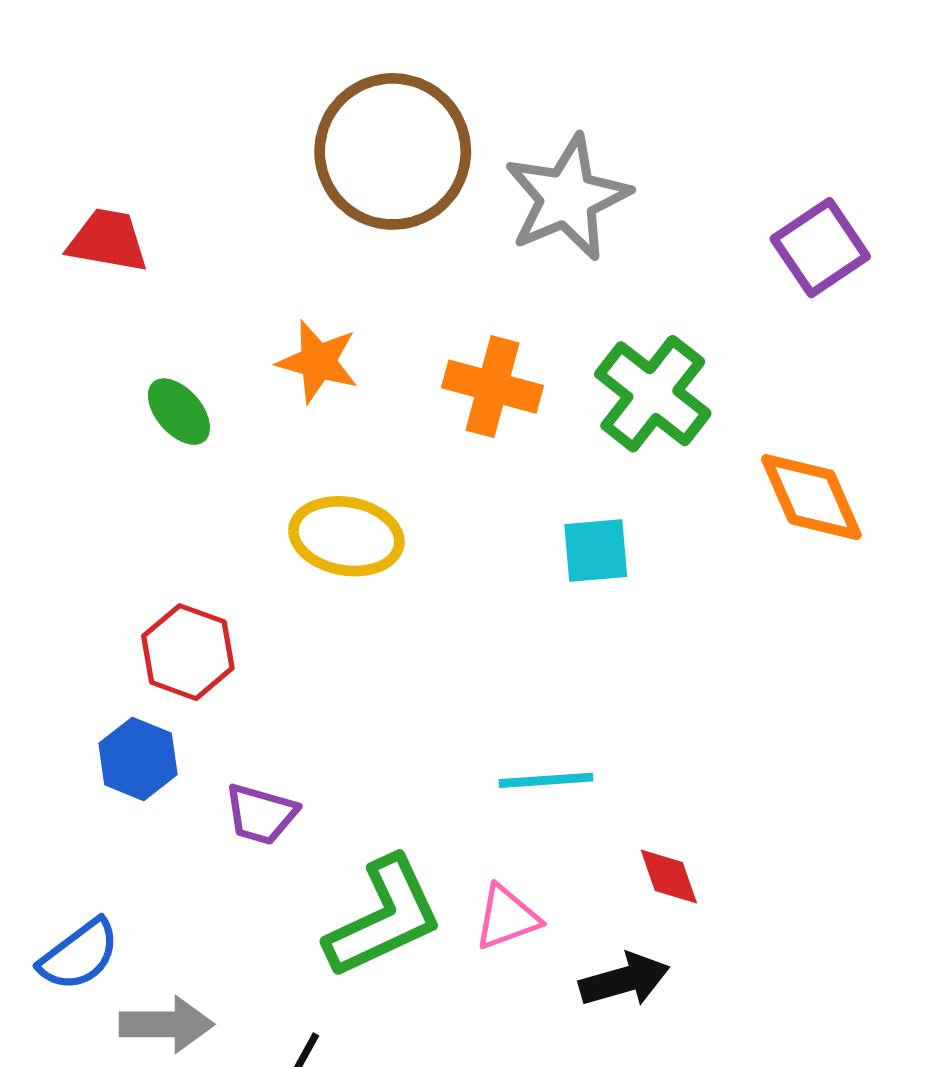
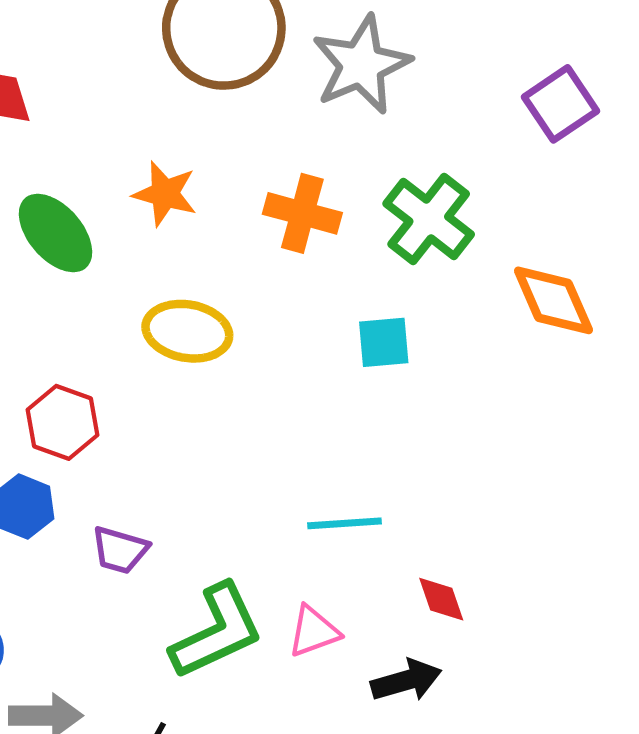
green ellipse: (179, 412) -> (55, 233), size x1.5

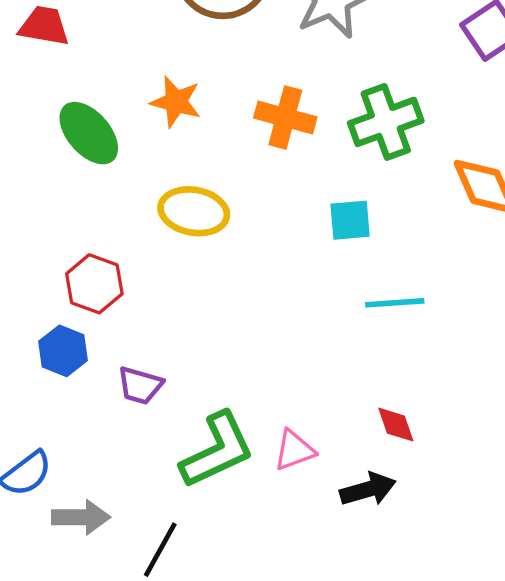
green cross: (429, 219) -> (386, 122), turned 32
cyan line: (344, 523) -> (395, 303), moved

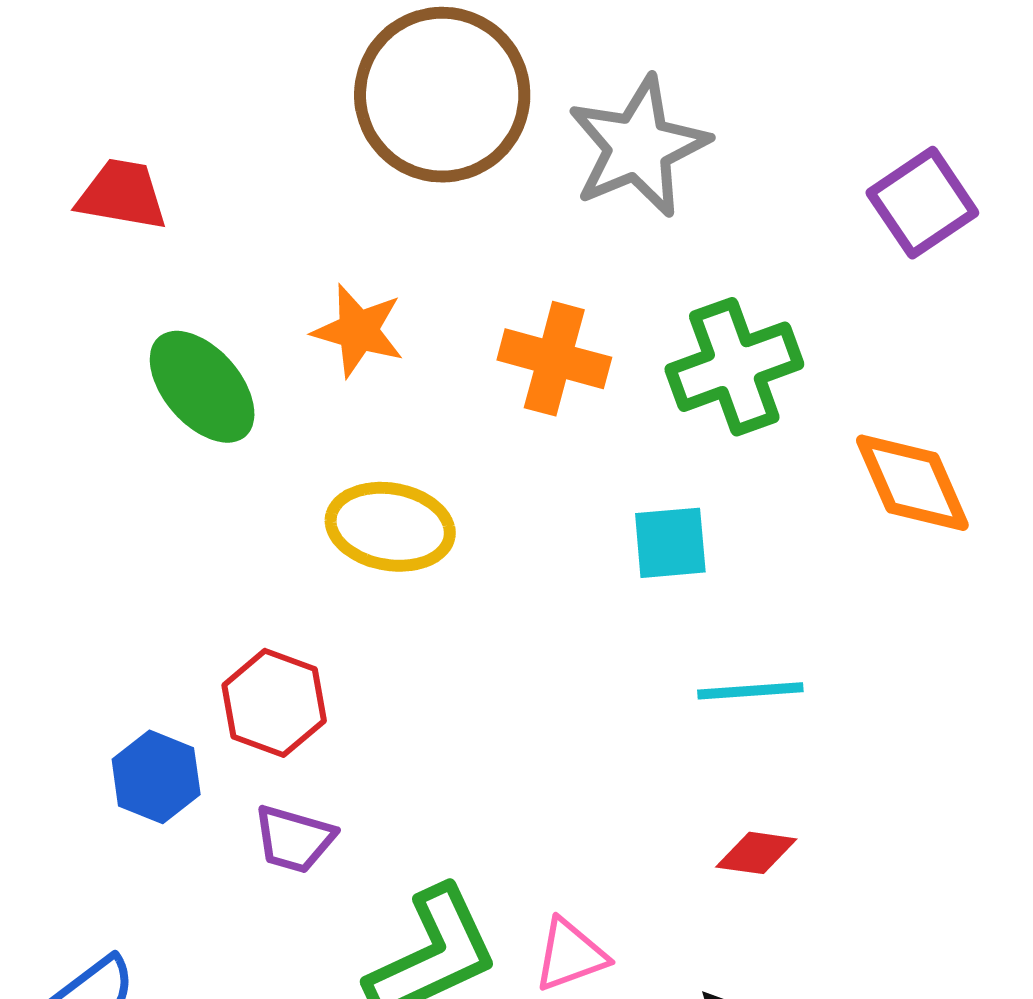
red hexagon: (94, 284) -> (274, 703), moved
red diamond: (396, 425) -> (756, 853), moved, turned -63

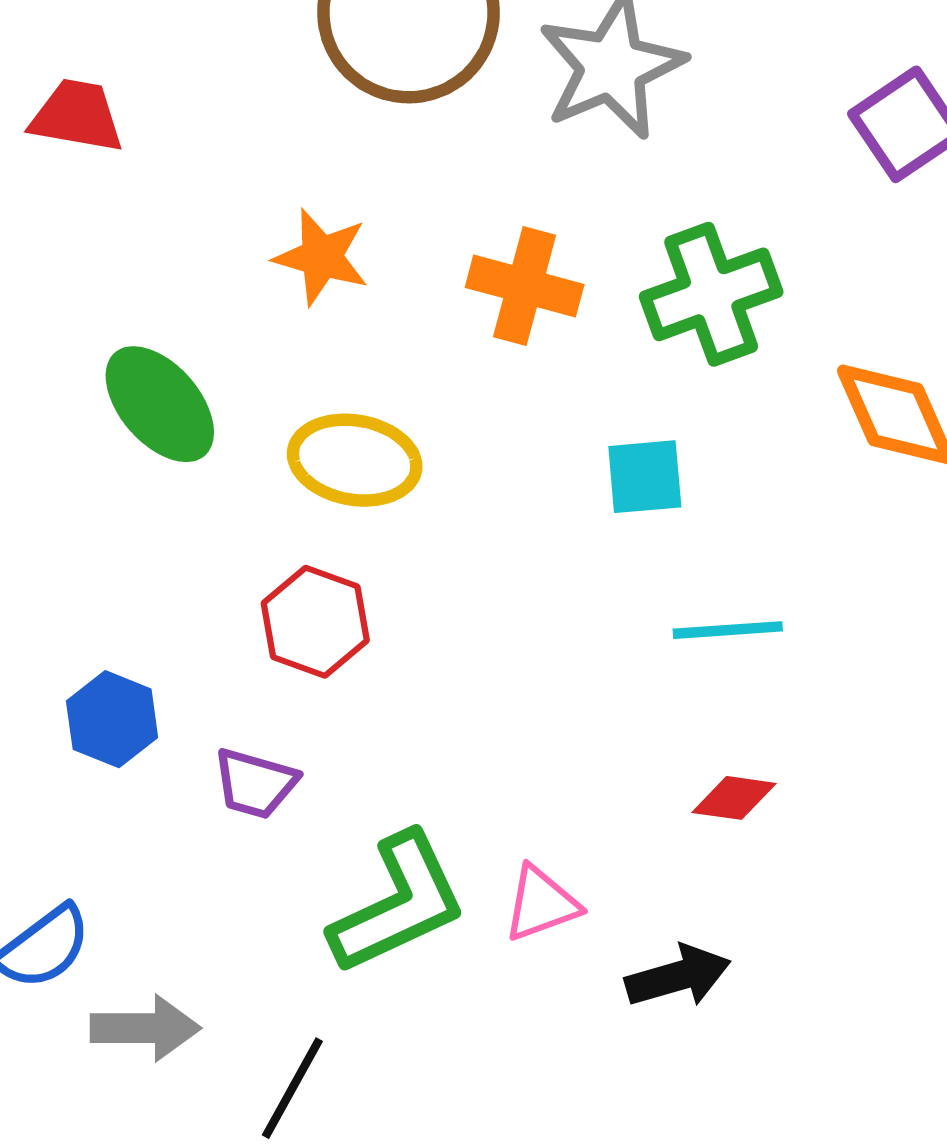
green ellipse: (202, 387) -> (160, 404), moved
red hexagon: (274, 703) -> (315, 622), moved

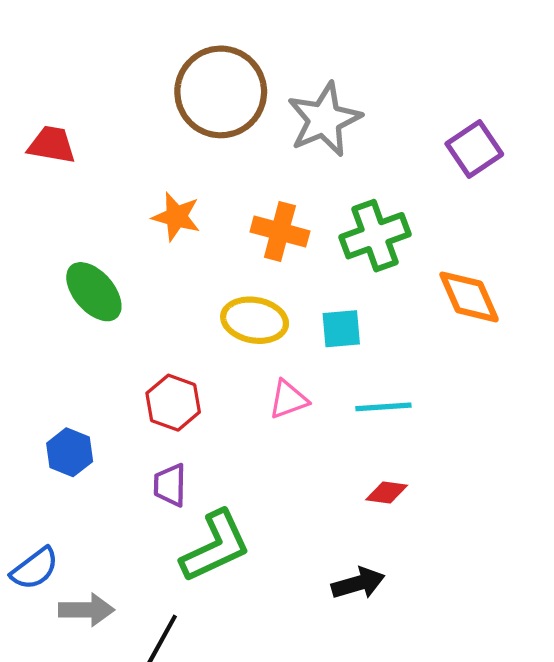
yellow ellipse: (355, 460) -> (255, 320), moved
purple trapezoid: (255, 783) -> (170, 485), moved, turned 75
pink triangle: (541, 904) -> (288, 399), moved

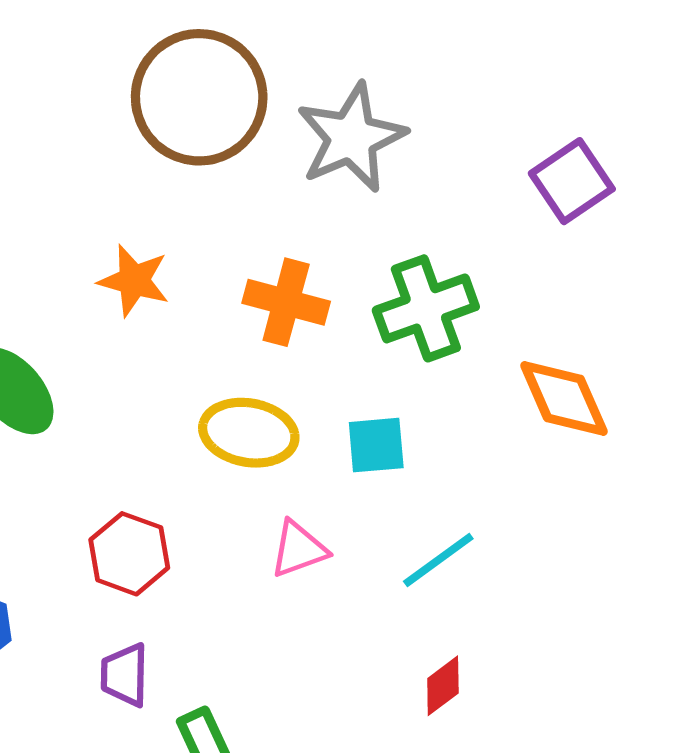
cyan line: (383, 407) -> (438, 560), turned -32
red diamond: (387, 492) -> (443, 686), turned -45

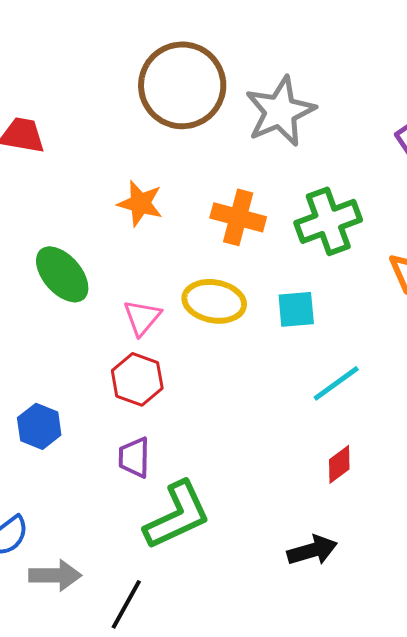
pink triangle: (299, 549) -> (142, 317), moved, turned -30

